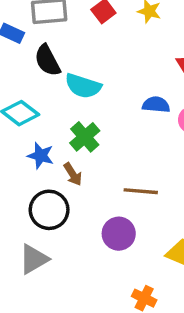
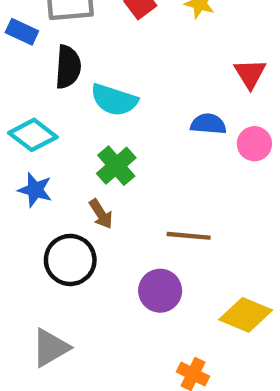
black semicircle: (47, 60) -> (68, 67), turned -148
blue star: (41, 156) -> (35, 190), moved
gray triangle: (34, 259) -> (50, 348), moved

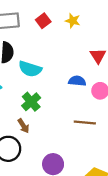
brown line: (189, 236) -> (85, 123), moved

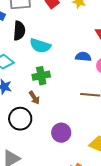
green cross: (31, 102) -> (41, 76), turned 30

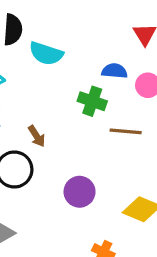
green cross: (41, 76) -> (92, 101), moved, turned 30

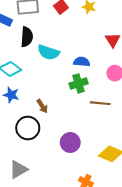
blue semicircle: (114, 71) -> (82, 62), moved
green cross: (92, 101) -> (79, 83), turned -36

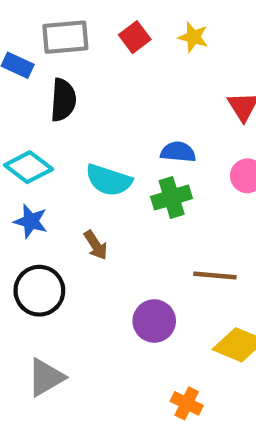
cyan semicircle: (48, 52) -> (109, 180), moved
brown line: (100, 103) -> (215, 276), moved
black circle: (28, 128) -> (39, 291), moved

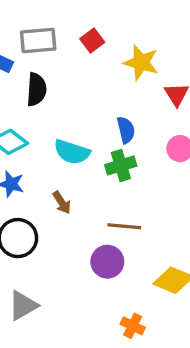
yellow star: (193, 37) -> (141, 62), moved, size x1.5
blue semicircle: (178, 152) -> (126, 130), turned 72
brown line: (215, 276) -> (124, 226), moved

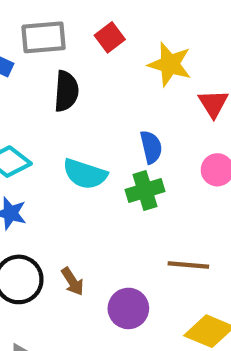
black semicircle: (36, 89) -> (66, 91), moved
brown arrow: (62, 203) -> (73, 282), moved
brown line: (124, 226) -> (188, 265), moved

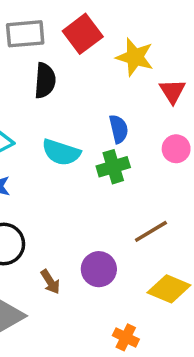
red square: (110, 37) -> (83, 34), size x1.5
brown line: (188, 265) -> (151, 231), turned -36
brown arrow: (73, 282) -> (50, 282), moved

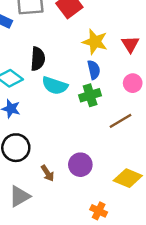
yellow star: (135, 57) -> (95, 42), moved
black semicircle: (45, 80) -> (38, 59), moved
brown line: (151, 231) -> (121, 121), moved

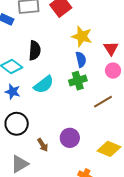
red triangle: (130, 44) -> (111, 48), moved
cyan semicircle: (55, 86) -> (44, 85), moved, turned -55

